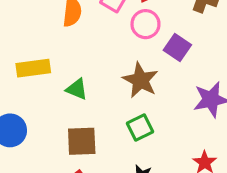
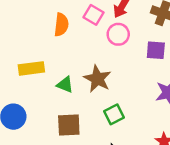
purple square: (177, 47) -> (156, 50), moved, turned -30
brown star: (140, 80) -> (97, 79), moved

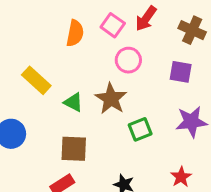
pink circle: (118, 34) -> (128, 60), moved
yellow rectangle: (31, 68) -> (36, 80), turned 45
green square: (114, 114) -> (140, 129), moved

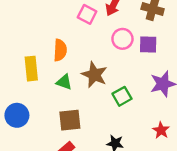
orange semicircle: (75, 33) -> (60, 50), moved
pink circle: (128, 60) -> (122, 39), moved
yellow rectangle: (36, 80) -> (31, 69), turned 50

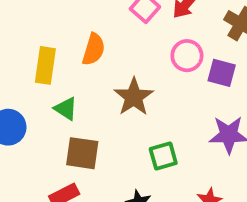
green triangle: (64, 82) -> (66, 109), moved
green square: (122, 96) -> (163, 156), moved

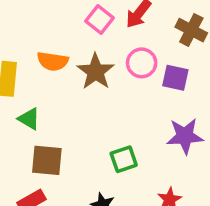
orange semicircle: (94, 49) -> (53, 61), turned 84
brown star: (134, 97) -> (96, 72), moved

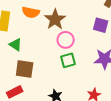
pink circle: (142, 63) -> (66, 40), moved
green square: (124, 159) -> (68, 60), moved

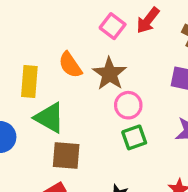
orange semicircle: (31, 12) -> (70, 65), turned 48
green triangle: (16, 45) -> (49, 118), size x1.5

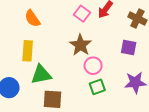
orange semicircle: (70, 65) -> (32, 18), moved
green triangle: (49, 118) -> (41, 75), turned -40

